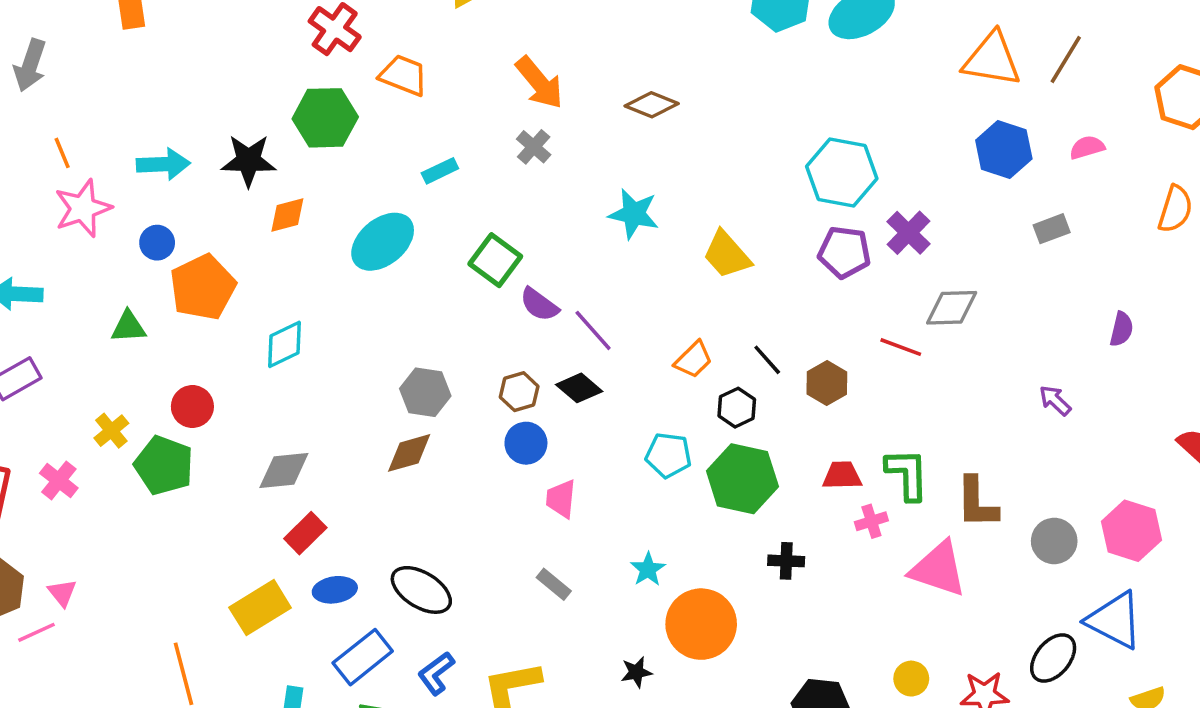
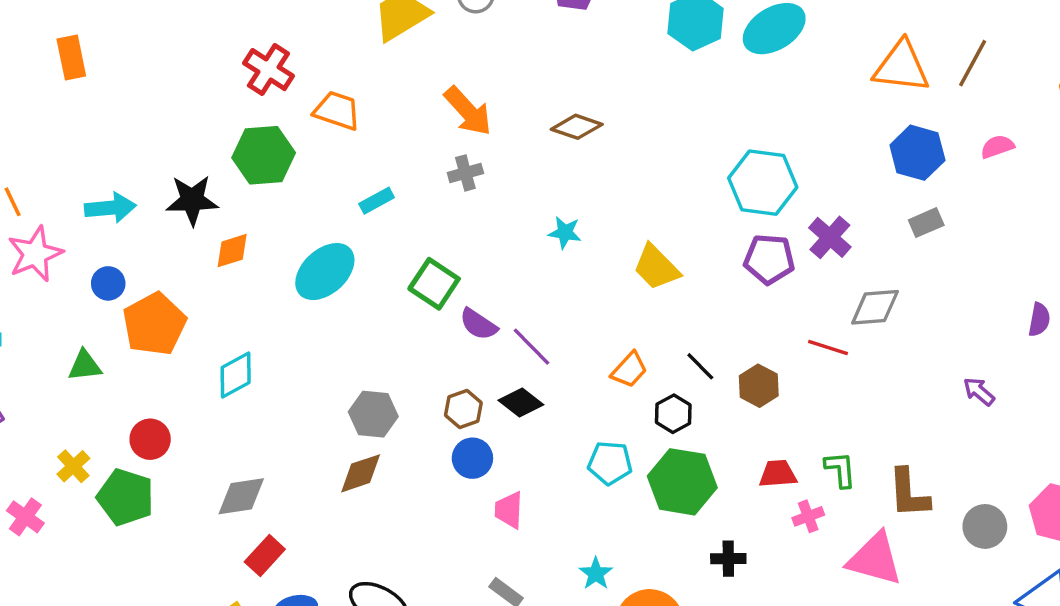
gray cross: (534, 147) -> (465, 173), turned 36
cyan star: (634, 214) -> (565, 233), size x0.7
gray rectangle: (1052, 229) -> (926, 223), moved
green L-shape: (907, 474) -> (840, 469), size x0.7

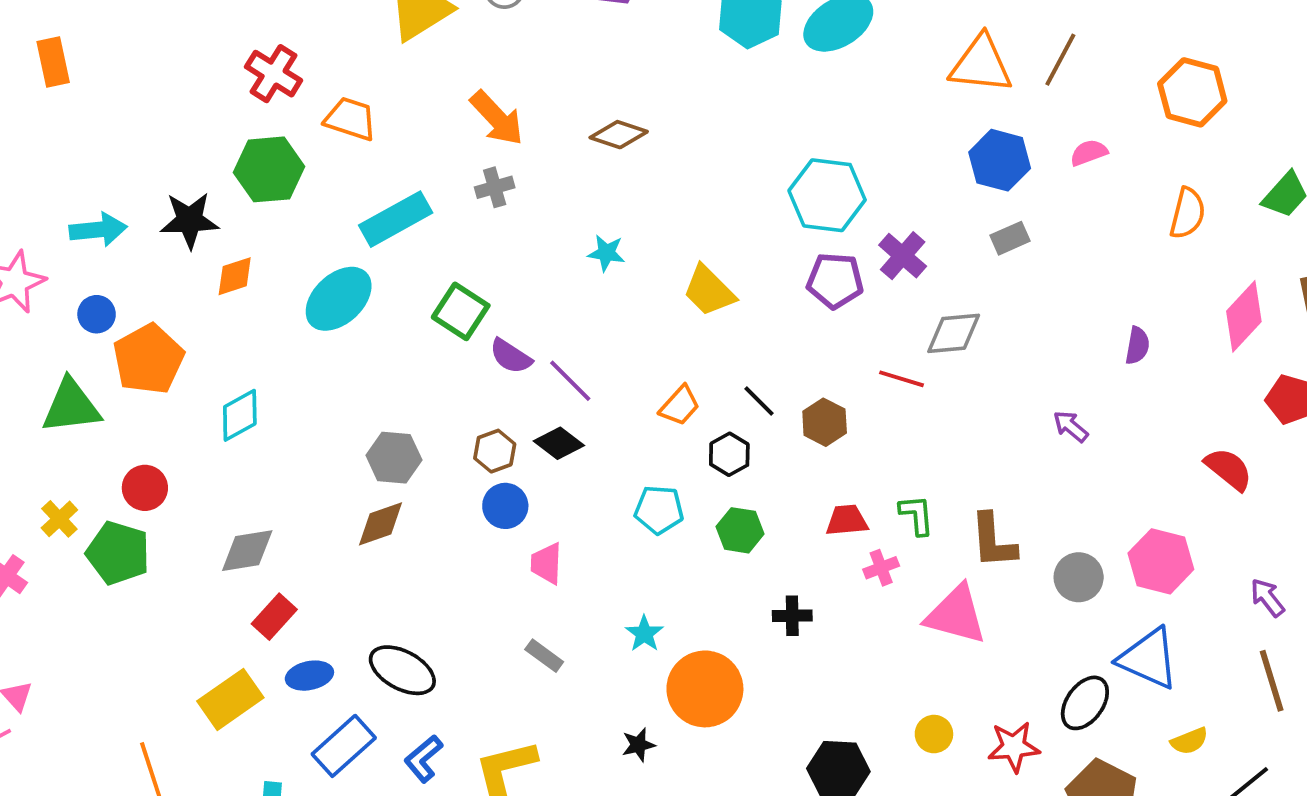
cyan rectangle: (377, 201) -> (396, 219), size x1.8
green triangle: (85, 366) -> (71, 406), size x1.6
green hexagon: (682, 482) -> (740, 530), size x0.6

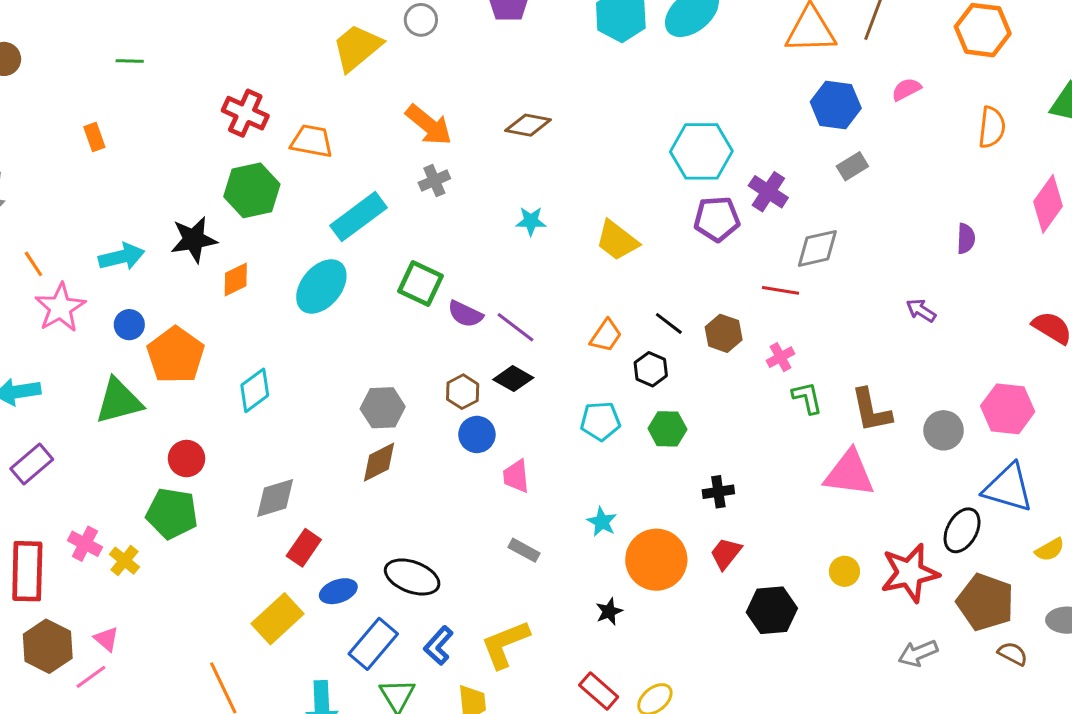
orange rectangle: (53, 62) -> (94, 137), moved, size x0.7
yellow cross: (59, 519) -> (124, 561), moved
red trapezoid: (847, 520) -> (726, 553), moved, turned -39
pink cross: (881, 568) -> (780, 357), moved
red star: (1014, 747) -> (910, 573), size x1.4

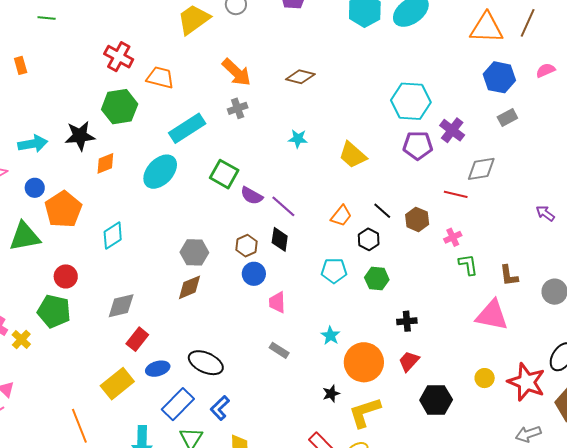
black diamond: (513, 379) -> (280, 239), turned 65
brown L-shape: (871, 410) -> (509, 276), size x0.7
red star: (910, 573) -> (526, 382), turned 30
yellow L-shape: (505, 644) -> (365, 412), moved

